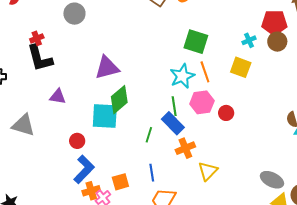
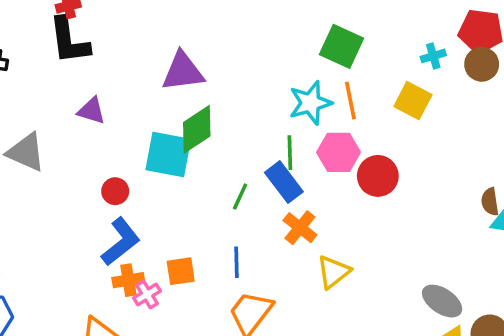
red circle: (226, 113) -> (378, 176), size x1.5
orange cross: (185, 148) -> (300, 228), turned -36

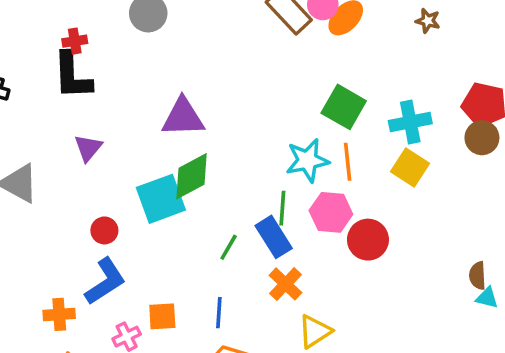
cyan cross: (433, 56) -> (410, 122), moved, size x1.6
purple triangle: (91, 111) -> (88, 148), turned 48
cyan square: (168, 154) -> (161, 199), turned -36
orange cross: (128, 280) -> (59, 314), moved

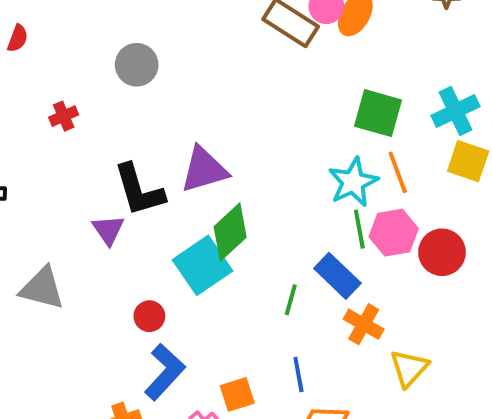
black L-shape: (72, 76) -> (139, 190), moved
green line: (282, 208) -> (359, 229), moved

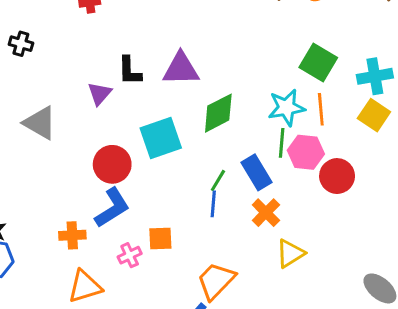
black L-shape: (139, 190) -> (130, 71), size x0.7
green diamond: (230, 232) -> (218, 113), moved
red circle: (149, 316) -> (112, 164), size x1.6
blue line: (298, 375) -> (213, 204), moved

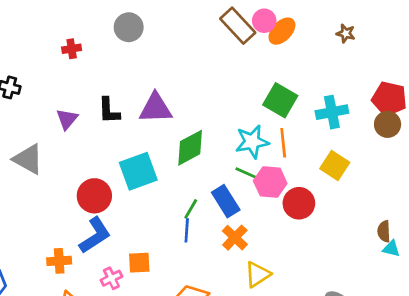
purple triangle: (99, 94) -> (67, 119), moved
yellow square: (374, 115) -> (335, 165), moved
green line: (282, 143) -> (248, 174), turned -70

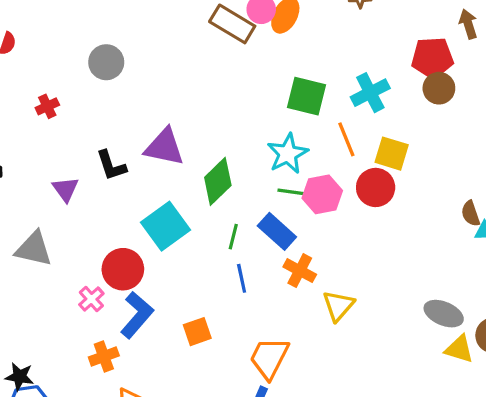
purple triangle: (155, 108) -> (164, 147), turned 30
orange line: (283, 143) -> (346, 139), moved
red circle: (299, 203) -> (376, 187), moved
green line: (191, 209) -> (233, 237), moved
pink cross: (111, 278) -> (91, 299), moved

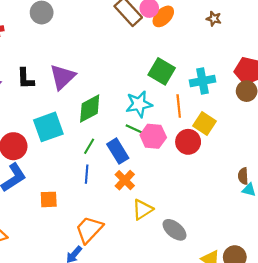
purple triangle: (164, 147) -> (62, 77), turned 48
gray ellipse: (444, 314) -> (175, 230), moved

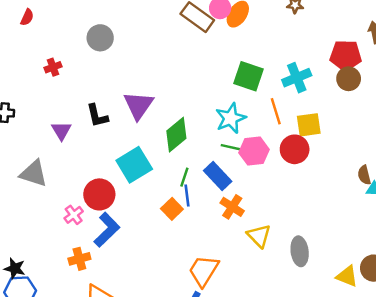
yellow square: (205, 123) -> (309, 125), turned -30
blue line: (87, 174) -> (187, 195), moved
orange square: (49, 199) -> (172, 209), moved, turned -30
yellow triangle: (143, 209) -> (259, 236), turned -30
gray ellipse: (175, 230) -> (300, 251), turned 55

